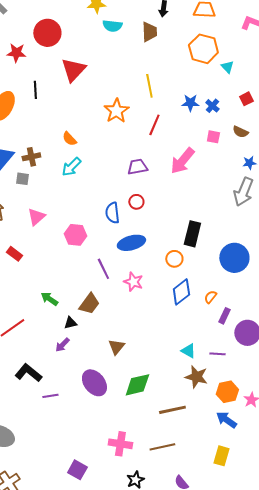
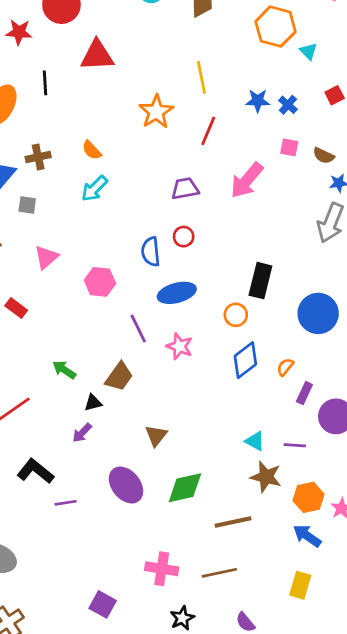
red triangle: (73, 70) -> (97, 55), turned 44
brown semicircle: (240, 132) -> (324, 156), moved
brown cross: (31, 157) -> (38, 157), moved

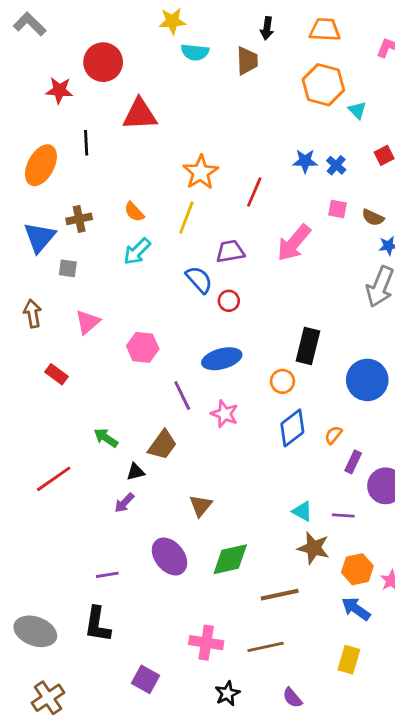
yellow line: (201, 77) -> (186, 218), moved, turned 32
blue semicircle: (151, 252) -> (199, 280), moved, turned 144
black L-shape: (35, 471) -> (97, 624), moved, turned -120

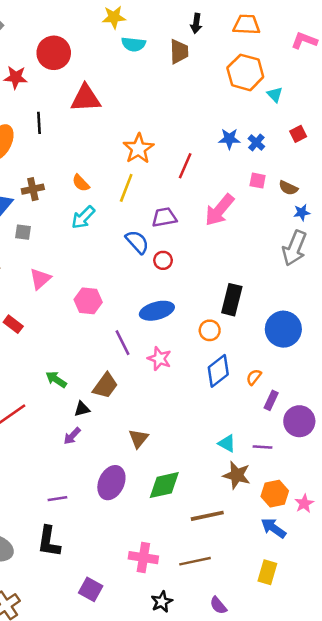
purple ellipse: (169, 556) -> (111, 483), turned 64

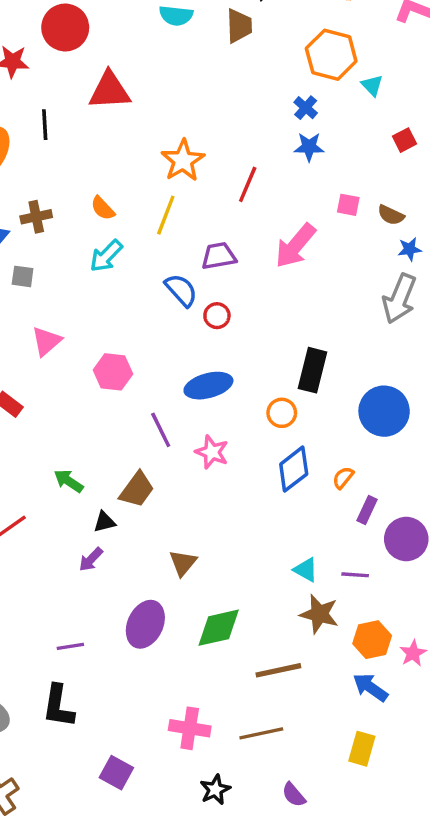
blue cross: (256, 142) -> (306, 108), moved

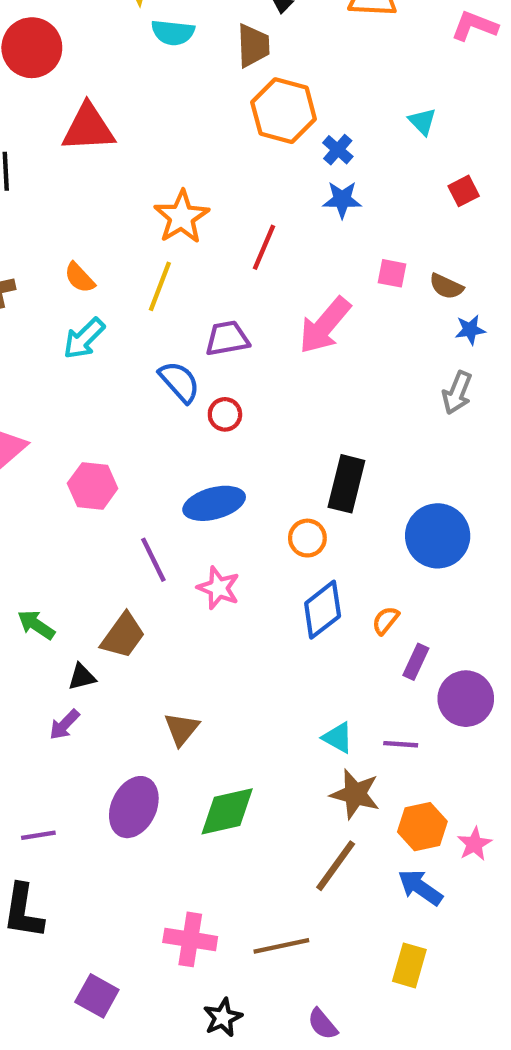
orange hexagon: (331, 55) -> (284, 111), moved
gray arrow: (399, 299) -> (457, 393), size x0.7
brown line: (278, 670) -> (336, 866), moved, turned -42

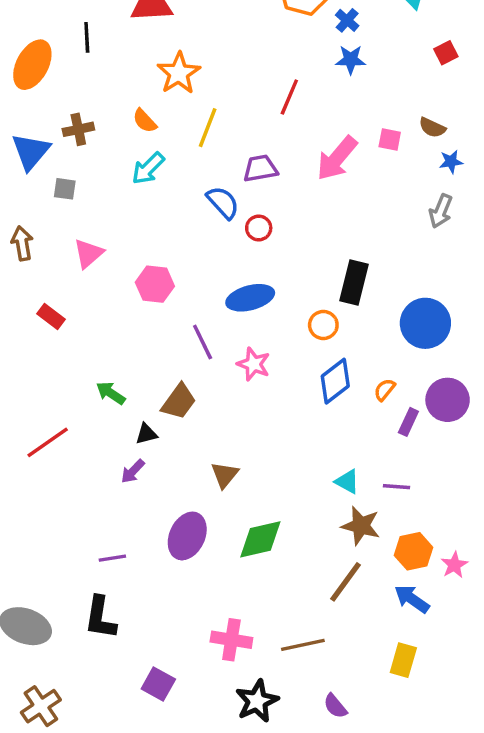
orange star: (182, 217) -> (179, 73), moved
pink square: (392, 273) -> (390, 140), moved
purple circle: (466, 699) -> (448, 400), moved
black star: (223, 1018) -> (257, 701), size x1.4

